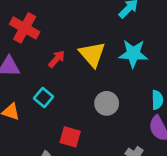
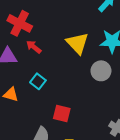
red arrow: (57, 59) -> (34, 47), moved, turned -91
gray circle: (107, 103) -> (101, 71), moved

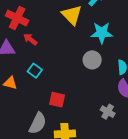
yellow triangle: (77, 43) -> (72, 15), moved

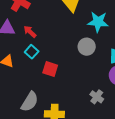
red arrow: (30, 39) -> (30, 32), moved
red square: (57, 100) -> (50, 69), moved

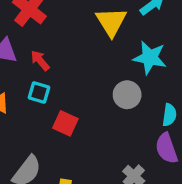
cyan square: (32, 52) -> (39, 92), turned -32

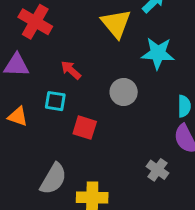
red arrow: (40, 60) -> (71, 70), moved
gray circle: (127, 95) -> (124, 92), moved

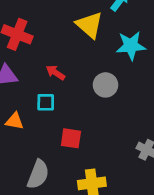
red square: (85, 128) -> (71, 138), moved
gray semicircle: (53, 179) -> (38, 174), moved

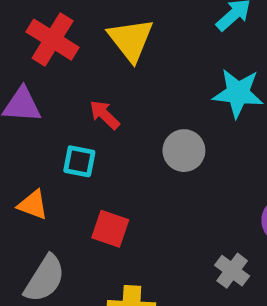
yellow triangle: (89, 25) -> (131, 40), moved
orange triangle: (15, 121) -> (33, 205), moved

